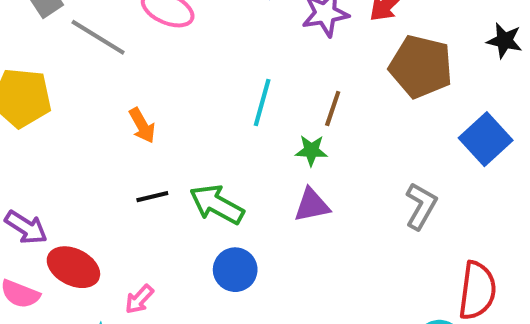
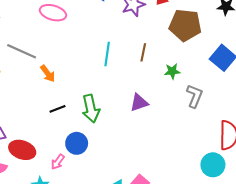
gray line: (98, 37) -> (22, 51), moved
green star: (311, 150) -> (172, 71), moved
green arrow: (217, 204) -> (91, 109), turned -124
blue circle: (235, 270) -> (77, 143), moved

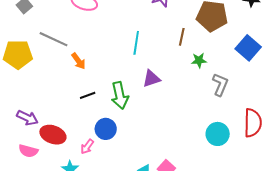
brown line: (143, 52) -> (182, 37), moved
purple triangle: (139, 103) -> (151, 79), moved
cyan circle: (213, 165) -> (218, 134), moved

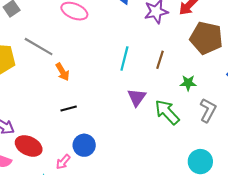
brown line: (182, 37) -> (160, 60), moved
purple triangle: (151, 79) -> (137, 97), turned -42
green arrow: (120, 96) -> (167, 112), moved, turned 144

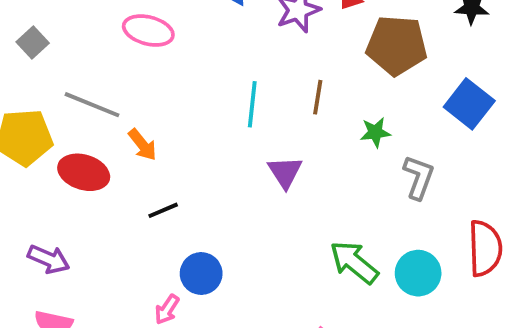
green arrow: (167, 112) -> (354, 262), moved
red ellipse: (29, 146) -> (84, 172), moved

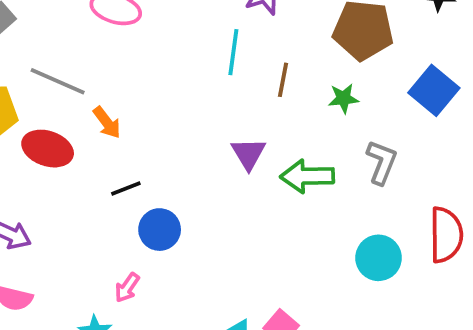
cyan line: (252, 104) -> (233, 52), moved
green star: (375, 132) -> (343, 98), moved
green arrow: (354, 262) -> (307, 176), moved, turned -42
blue circle: (201, 274) -> (160, 230), moved

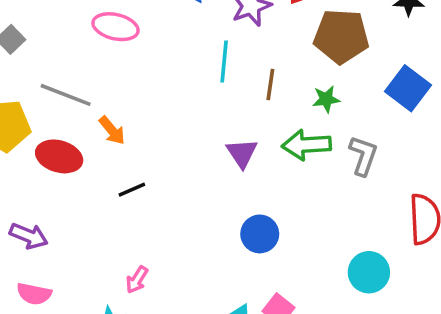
green arrow: (307, 176) -> (306, 145), moved
blue circle: (160, 230) -> (260, 234), moved
cyan circle: (379, 258) -> (369, 272), moved

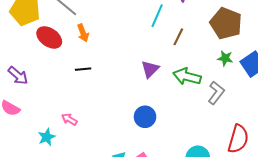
green star: (326, 99) -> (225, 58), moved
pink arrow: (137, 280) -> (69, 119), turned 70

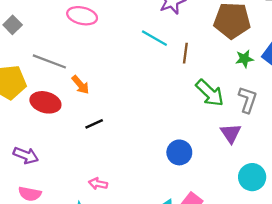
cyan line: (157, 16) -> (154, 38), turned -65
purple triangle: (150, 69) -> (231, 133), moved
green arrow: (187, 76) -> (210, 93), turned -132

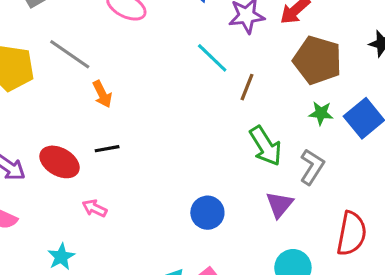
red ellipse: (45, 102) -> (60, 162), moved
pink arrow: (98, 184) -> (95, 208), moved

